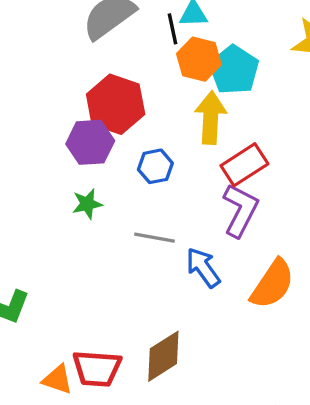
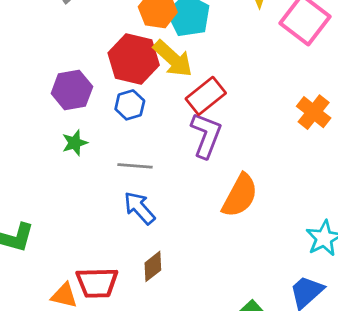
red hexagon: (116, 104) -> (134, 59), moved
yellow arrow: (211, 118) -> (173, 59), turned 135
blue arrow: (203, 267) -> (139, 208), moved
brown diamond: (163, 356) -> (153, 266), size x0.7

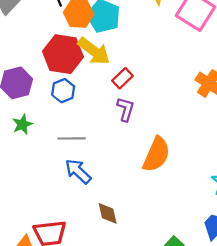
red rectangle: (206, 96) -> (123, 78), size x0.7
purple L-shape: (206, 135) -> (126, 109), size x0.7
brown diamond: (153, 266) -> (108, 213), moved, turned -60

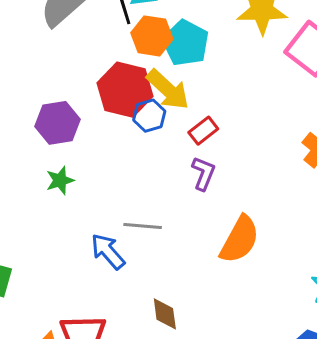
blue hexagon: (63, 91) -> (149, 116), moved
gray line: (72, 138) -> (143, 226), moved
blue arrow: (78, 171) -> (108, 251), moved

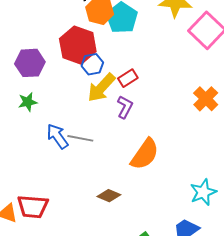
yellow arrow: (168, 90) -> (101, 88), moved, turned 84
blue arrow: (108, 251) -> (57, 136), moved
brown diamond: (165, 314) -> (109, 196), moved, turned -65

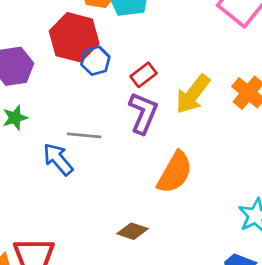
yellow arrow: (101, 88) -> (193, 94), moved
purple L-shape: (125, 107) -> (143, 113), size x1.4
gray line: (80, 138) -> (84, 135), moved

